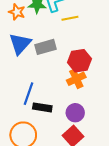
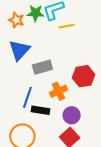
gray rectangle: (46, 47) -> (42, 67), moved
red hexagon: (79, 61) -> (84, 76), moved
orange cross: (76, 79) -> (59, 91), moved

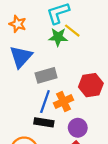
green star: (35, 13) -> (58, 37), moved
yellow line: (67, 26) -> (72, 31), turned 49
blue line: (27, 97) -> (45, 102), moved

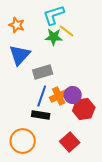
red hexagon: (91, 85) -> (84, 109), moved
purple circle: (78, 128) -> (73, 95), moved

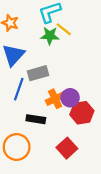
blue line: (42, 96) -> (19, 89), moved

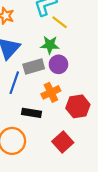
green star: (50, 36) -> (50, 45), moved
purple circle: (70, 98) -> (58, 64), moved

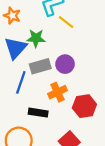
green star: (50, 45) -> (36, 38), moved

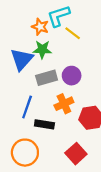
orange star: (12, 16) -> (40, 27), moved
blue line: (21, 82) -> (27, 107), moved

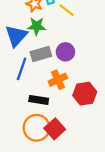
blue line: (27, 107) -> (22, 69), moved
orange circle: (25, 153) -> (37, 128), moved
red square: (76, 154) -> (55, 129), moved

